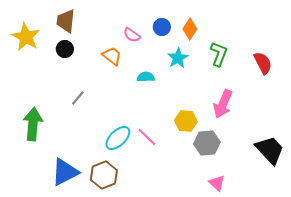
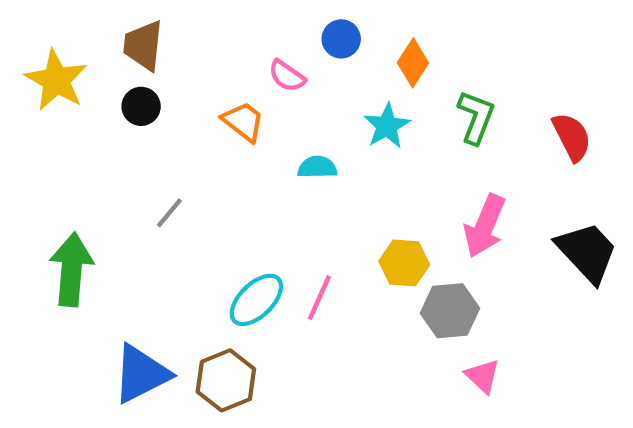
blue circle: (162, 27) -> (341, 39), moved
pink line: (147, 137) -> (319, 298), turned 70
black trapezoid: (270, 150) -> (587, 252), moved
pink triangle: (217, 183) -> (483, 376), moved

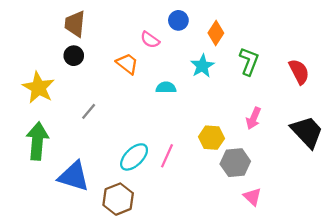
yellow star: (56, 80) -> (38, 88), moved
pink arrow: (485, 226) -> (254, 118), size x0.7
blue triangle: (141, 374) -> (74, 176), moved, turned 44

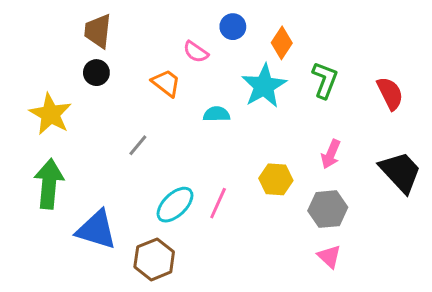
cyan star: (202, 66) -> (264, 86), size x1.4
gray line: (89, 111) -> (138, 145), moved
gray hexagon: (235, 163) -> (328, 209), moved

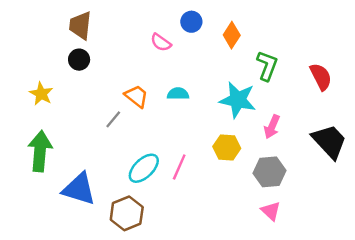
orange trapezoid: (166, 83) -> (136, 96), moved
cyan star: (264, 86) -> (238, 100), moved, turned -30
yellow star: (50, 114) -> (41, 94), size x0.7

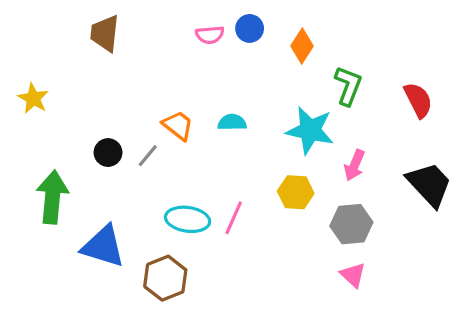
pink semicircle: (161, 42) -> (210, 35), moved, turned -40
black circle: (79, 60) -> (108, 153), moved
yellow star: (41, 94) -> (33, 98), moved
cyan ellipse: (144, 168) -> (188, 219), turned 52

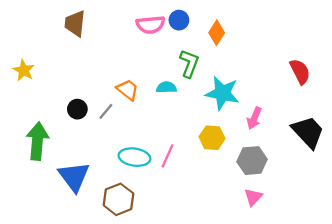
pink semicircle: (210, 35) -> (150, 25), size x1.4
green L-shape: (348, 86) -> (189, 63), moved
blue triangle: (103, 246) -> (74, 177), turned 36
pink triangle: (353, 275) -> (253, 197), turned 30

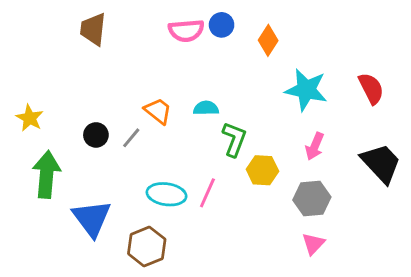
green L-shape: (189, 63) -> (234, 139), moved
yellow star: (24, 70) -> (30, 118), moved
cyan star: (222, 93) -> (306, 90), moved

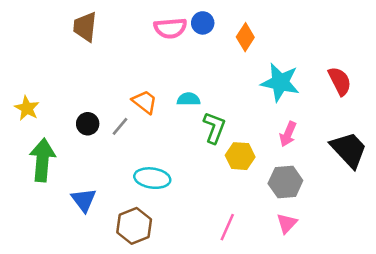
pink line: (207, 193) -> (227, 227), moved
blue triangle: (92, 218) -> (84, 200), size x0.7

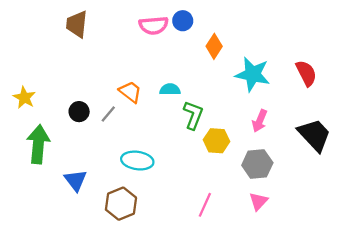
orange diamond: (245, 37) -> (214, 46), moved

